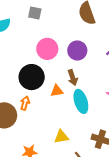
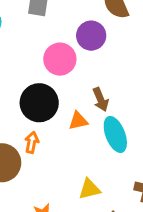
purple circle: (77, 50) -> (91, 36), moved

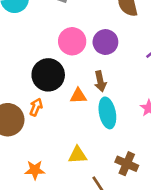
purple circle: (91, 36) -> (105, 42), moved

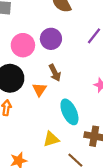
orange triangle: (78, 96) -> (39, 90), turned -40
cyan ellipse: (107, 113) -> (69, 112), moved

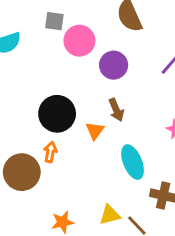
pink circle: (23, 45) -> (79, 41), moved
yellow triangle: (51, 139) -> (110, 215), moved

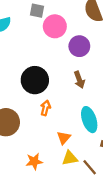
orange triangle: (95, 131) -> (64, 138), moved
orange arrow: (50, 152) -> (45, 108), moved

